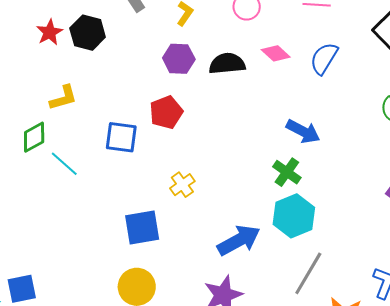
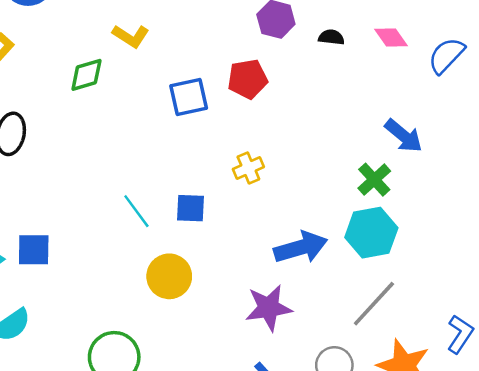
black semicircle: (227, 64) -> (331, 37), size x0.6
yellow L-shape: (63, 98) -> (131, 36), turned 36
blue square: (121, 137) -> (189, 97), turned -32
cyan line: (64, 164) -> (136, 211), moved
blue square: (142, 227) -> (190, 208), size x0.7

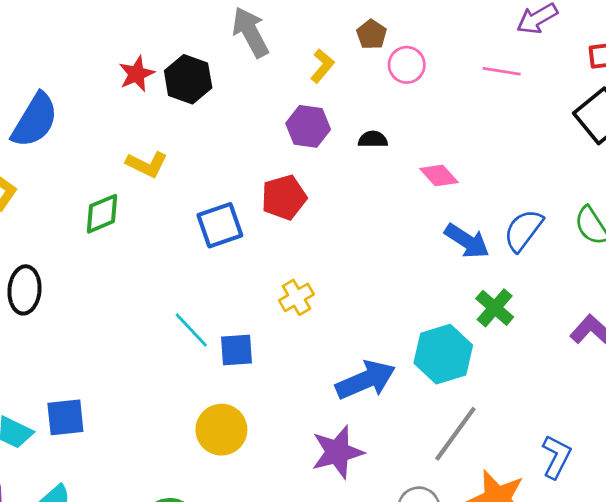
pink diamond: (391, 38) -> (439, 175), moved
blue semicircle: (446, 55) -> (523, 230), moved
green cross: (374, 180) -> (495, 308), moved
cyan line: (136, 211) -> (191, 330), moved

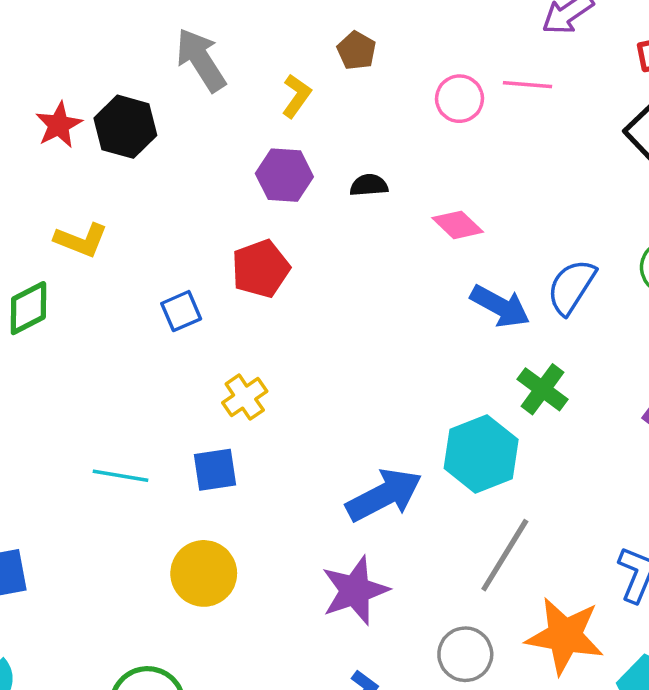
pink circle: (407, 65) -> (460, 99), moved
blue square: (220, 225) -> (181, 311), size x0.7
yellow cross: (296, 297) -> (245, 397), moved
cyan line: (191, 330) -> (121, 476), moved, turned -33

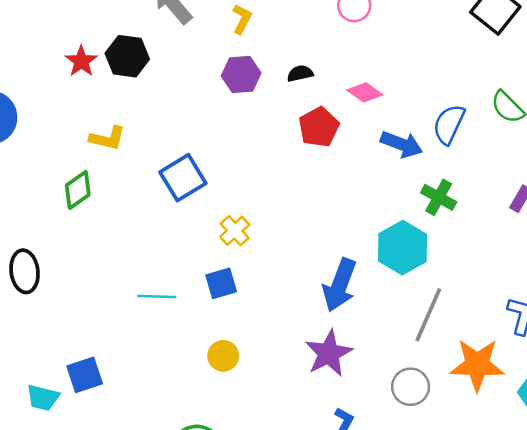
red pentagon: (261, 269) -> (319, 127), moved
blue square: (181, 311) -> (183, 178), size x1.6
blue arrow: (384, 495) -> (340, 285), turned 146
yellow circle: (204, 573) -> (223, 356), size x0.7

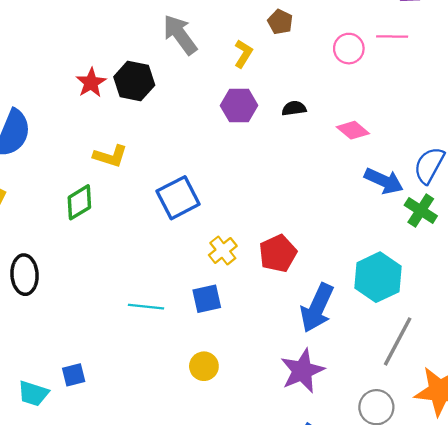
red pentagon: (319, 127) -> (278, 253), moved
green cross: (439, 197) -> (421, 211), moved
blue square: (85, 375) -> (74, 375), size x0.7

